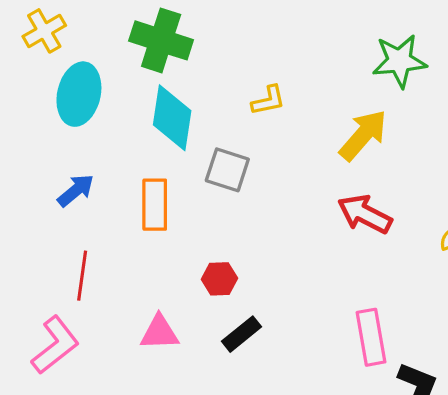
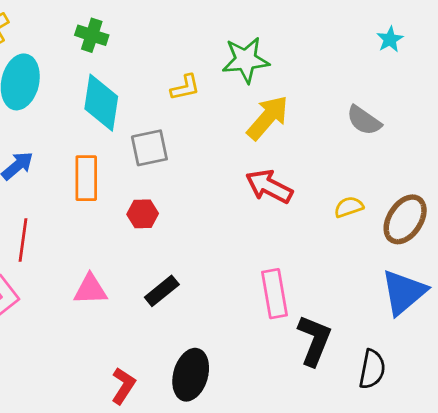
green cross: (161, 40) -> (92, 35), size x0.6
green star: (399, 61) -> (246, 60), moved
gray square: (227, 170) -> (149, 148), turned -30
red hexagon: (219, 279) -> (143, 214), moved

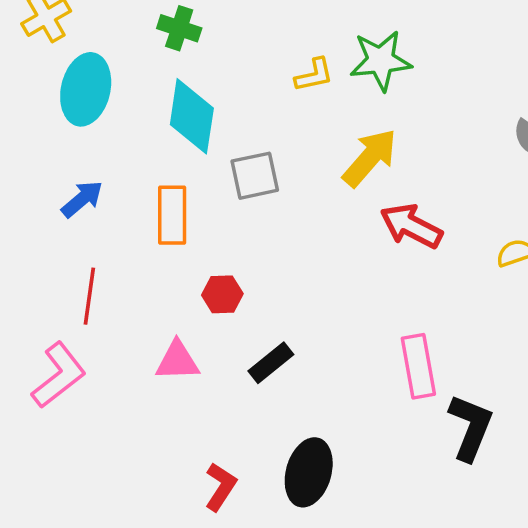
yellow L-shape: (185, 87) -> (314, 75), moved
yellow arrow: (268, 118) -> (370, 158), moved
red hexagon: (143, 214) -> (222, 294), moved

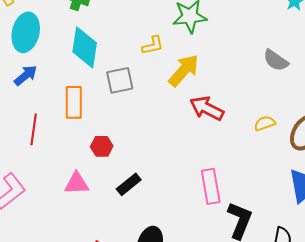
yellow L-shape: (314, 75) -> (153, 45), moved
blue arrow: (82, 199) -> (26, 75), moved
red line: (89, 296) -> (34, 129), moved

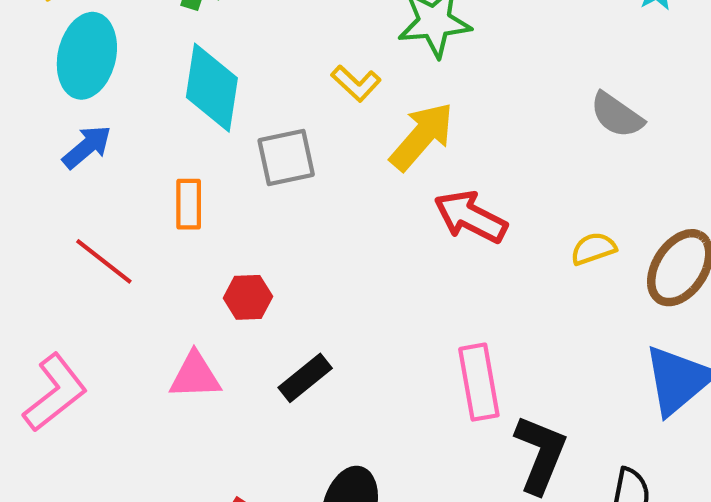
yellow L-shape: (153, 45) -> (356, 83), turned 55
orange rectangle: (74, 102) -> (189, 204), size x0.7
red line: (34, 129) -> (104, 261), turned -60

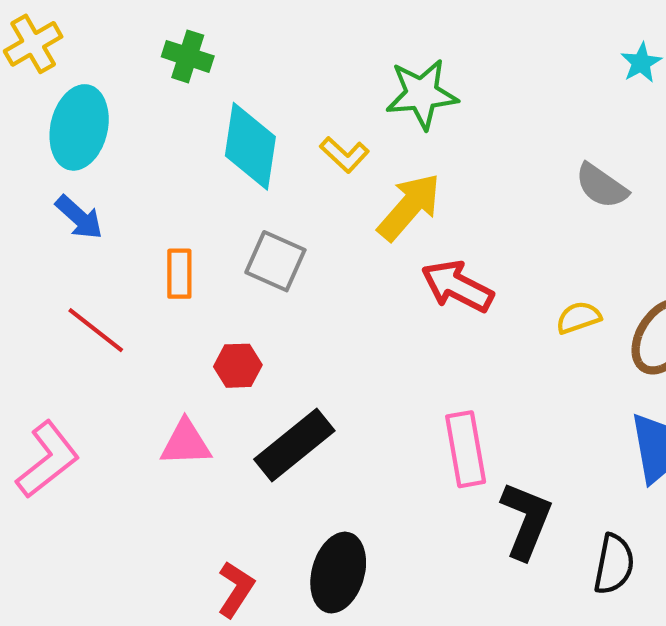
cyan diamond: (212, 88) -> (250, 146), moved
blue arrow: (87, 147) -> (79, 217), turned 82
gray square: (286, 157) -> (275, 261), moved, turned 36
black rectangle: (305, 378) -> (294, 445), size x1.5

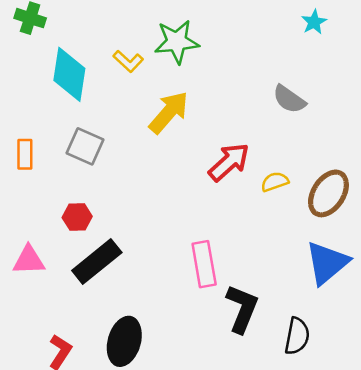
yellow L-shape: (344, 155) -> (128, 61), moved
red arrow: (457, 286) -> (229, 162), moved, turned 111
red hexagon: (238, 366) -> (77, 217), moved

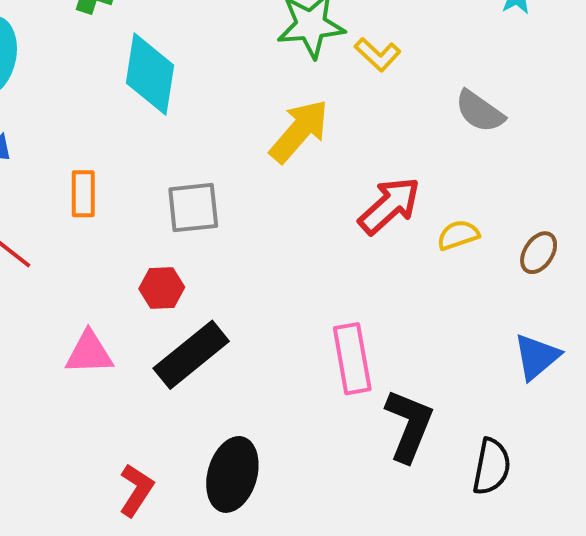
yellow L-shape: (128, 61) -> (378, 54), moved
gray square: (85, 146) -> (193, 208), moved, turned -30
brown ellipse: (328, 193) -> (539, 253), size x0.6
blue triangle: (327, 263) -> (537, 357), size x0.7

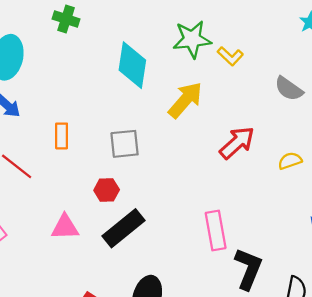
cyan diamond: (150, 74) -> (132, 65), moved
yellow semicircle: (458, 235) -> (290, 161), moved

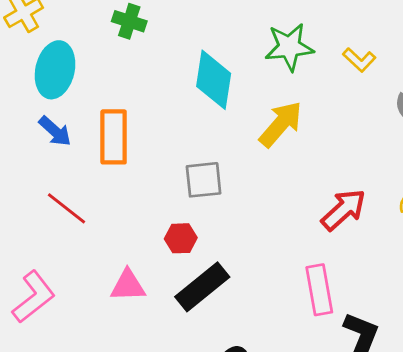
yellow L-shape: (230, 56) -> (359, 60), moved
orange rectangle: (62, 136) -> (114, 137), moved, size x1.6
red arrow: (237, 143) -> (344, 210), moved

